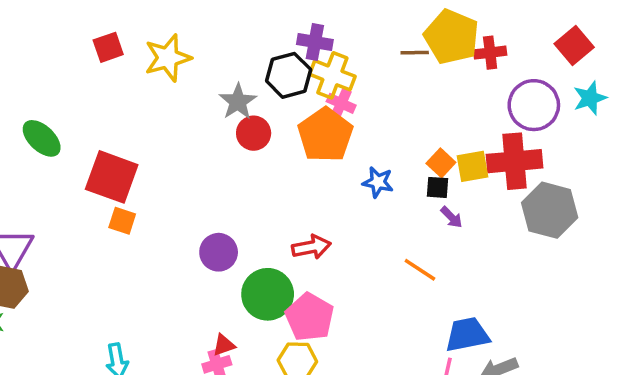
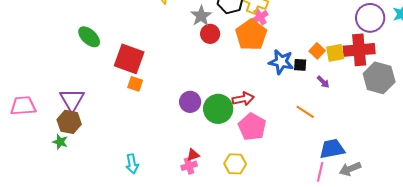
pink cross: (341, 103) -> (260, 17), turned 35
blue star: (378, 182) -> (281, 62), size x1.4
black square: (437, 187) -> (300, 65), moved
green circle: (268, 294) -> (218, 109), moved
pink pentagon: (310, 317) -> (252, 127), moved

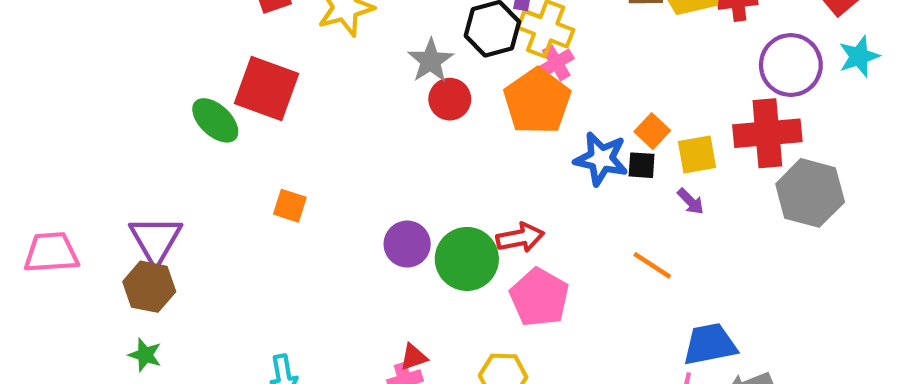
green ellipse: (89, 37) -> (215, 120), moved
orange square: (317, 51) -> (652, 131), moved
yellow square: (335, 53) -> (697, 155), moved
red square: (129, 59) -> (266, 88), moved
green star: (60, 142) -> (145, 355), moved

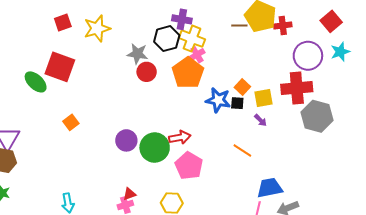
gray star: (431, 61) -> (137, 54), turned -30
orange square: (290, 206) -> (71, 122), turned 35

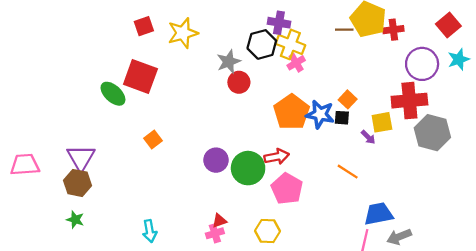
gray star: (137, 54) -> (229, 62), turned -30
orange pentagon: (188, 73) -> (292, 112), moved
yellow square: (264, 98) -> (382, 122), moved

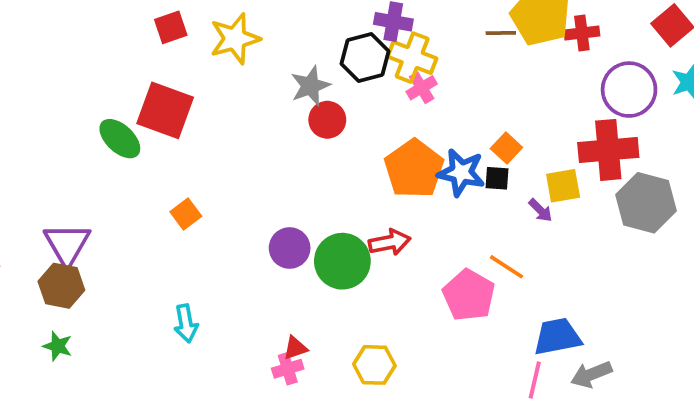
pink pentagon: (287, 189) -> (469, 295), moved
cyan arrow: (150, 231) -> (186, 323), moved

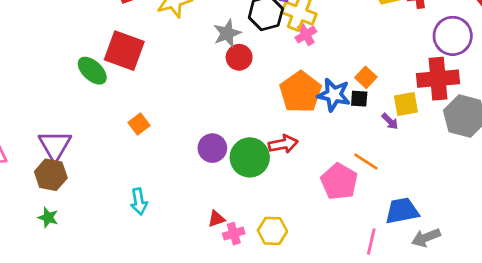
pink cross: (288, 369) -> (234, 234), moved
pink line: (535, 380) -> (371, 242), moved

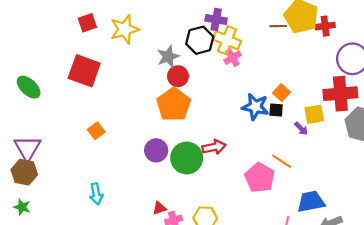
green ellipse: (92, 71) -> (29, 87), moved
orange pentagon: (300, 92) -> (174, 105), moved

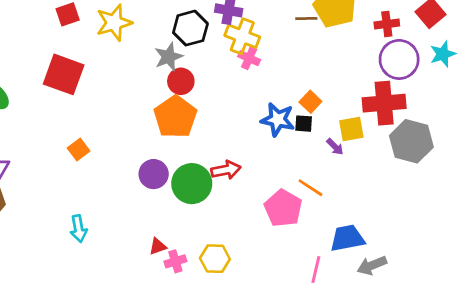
red cross: (325, 26) -> (387, 24), moved
black hexagon: (200, 40) -> (190, 28), moved
pink cross: (232, 58) -> (249, 58), turned -35

